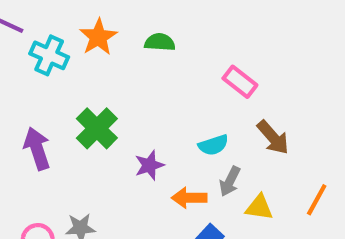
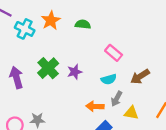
pink rectangle: (240, 82) -> (114, 53), moved
brown arrow: (273, 137) -> (140, 77), turned 96
purple star: (149, 165) -> (75, 72), moved

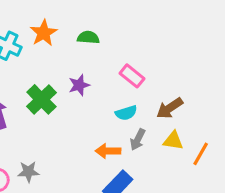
purple star: (75, 72) -> (79, 85), moved
yellow triangle: (131, 113) -> (173, 141), moved

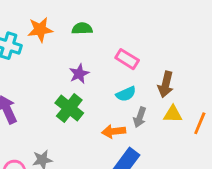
orange star: (44, 33) -> (40, 30), turned 30
green cross: (42, 99) -> (69, 108), moved
brown arrow: (170, 108) -> (166, 84), turned -35

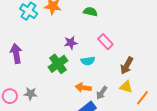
green semicircle: (82, 28) -> (90, 12), moved
cyan semicircle: (126, 94) -> (88, 61), moved
gray arrow: (140, 117) -> (102, 93), moved

